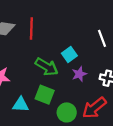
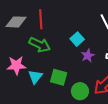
green arrow: (47, 67) -> (40, 45), moved
cyan triangle: (21, 105) -> (35, 77), moved, turned -49

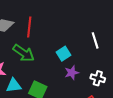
cyan triangle: (35, 77) -> (14, 85), turned 35

